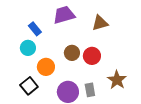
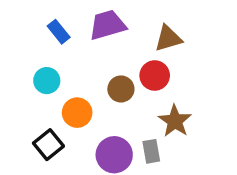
blue rectangle: (35, 29) -> (59, 32), moved
red circle: (92, 56) -> (155, 75), moved
brown star: (117, 80) -> (175, 121), moved

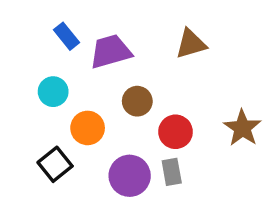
purple trapezoid: (107, 25) -> (111, 51), moved
red circle: (155, 75) -> (176, 132), moved
brown star: (175, 121) -> (242, 128), moved

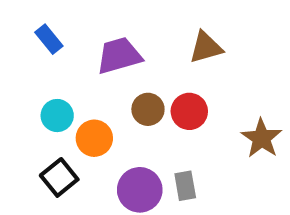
blue rectangle: (67, 36) -> (49, 39), moved
cyan circle: (53, 92) -> (57, 116), moved
red circle: (176, 132) -> (189, 111), moved

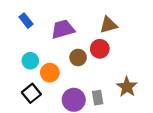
red circle: (189, 111) -> (100, 49), moved
brown star: (262, 138) -> (127, 87), moved

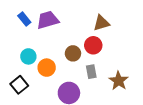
purple trapezoid: (63, 29) -> (48, 20), moved
black square: (31, 93) -> (19, 85), moved
gray rectangle: (98, 98) -> (91, 72), moved

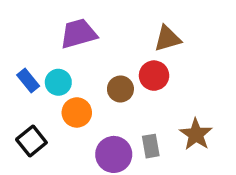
blue rectangle: (24, 19) -> (28, 81), moved
cyan circle: (28, 56) -> (58, 82), moved
gray rectangle: (91, 72) -> (151, 146), moved

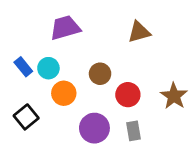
red circle: (154, 76) -> (128, 95), moved
brown star: (196, 134) -> (174, 96), moved
gray rectangle: (151, 146) -> (133, 131), moved

